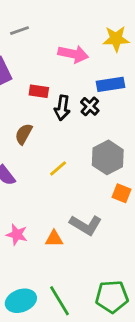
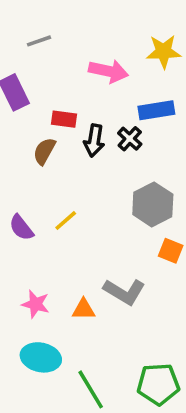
brown semicircle: (24, 134) -> (44, 151), moved
yellow line: (58, 168) -> (66, 220), moved
cyan ellipse: (21, 301) -> (41, 357), moved, turned 32

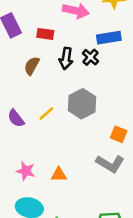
red rectangle: (64, 119) -> (45, 34), moved
gray hexagon: (153, 204) -> (82, 104), moved
gray L-shape: (124, 292) -> (110, 164), moved

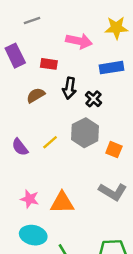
black cross: (91, 57) -> (93, 99), moved
brown semicircle: (32, 66) -> (36, 95), turned 30
orange square: (119, 134) -> (114, 150), moved
orange triangle: (59, 175) -> (62, 203), size x1.5

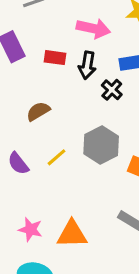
black arrow: (69, 88) -> (87, 65), moved
brown semicircle: (36, 95) -> (38, 111), moved
black cross: (93, 99) -> (112, 90), moved

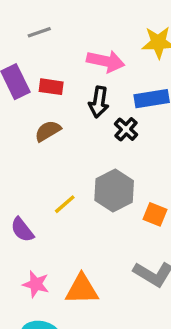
red rectangle: (55, 58) -> (51, 87), moved
brown semicircle: (38, 111) -> (48, 131), moved
purple semicircle: (18, 163) -> (22, 230), moved

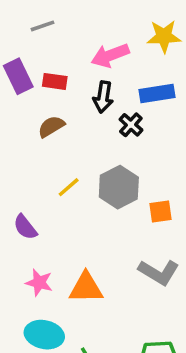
pink arrow: (106, 61) -> (110, 55), turned 147
yellow line: (65, 204) -> (69, 187), moved
orange square: (155, 214) -> (160, 211), turned -30

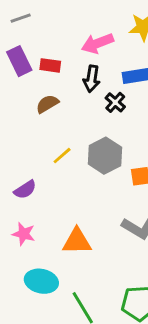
gray line: (43, 26) -> (21, 18), moved
purple semicircle: (25, 227) -> (25, 190), turned -85
pink star: (39, 283) -> (24, 234), moved

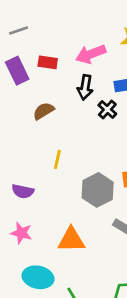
red rectangle: (50, 65) -> (48, 62), moved
yellow line: (62, 156) -> (57, 159), turned -36
gray hexagon: (105, 156) -> (98, 190), moved
purple semicircle: (25, 190) -> (23, 191), turned 45

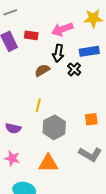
brown semicircle: (44, 111) -> (42, 70), moved
gray hexagon: (98, 190) -> (54, 127), moved

